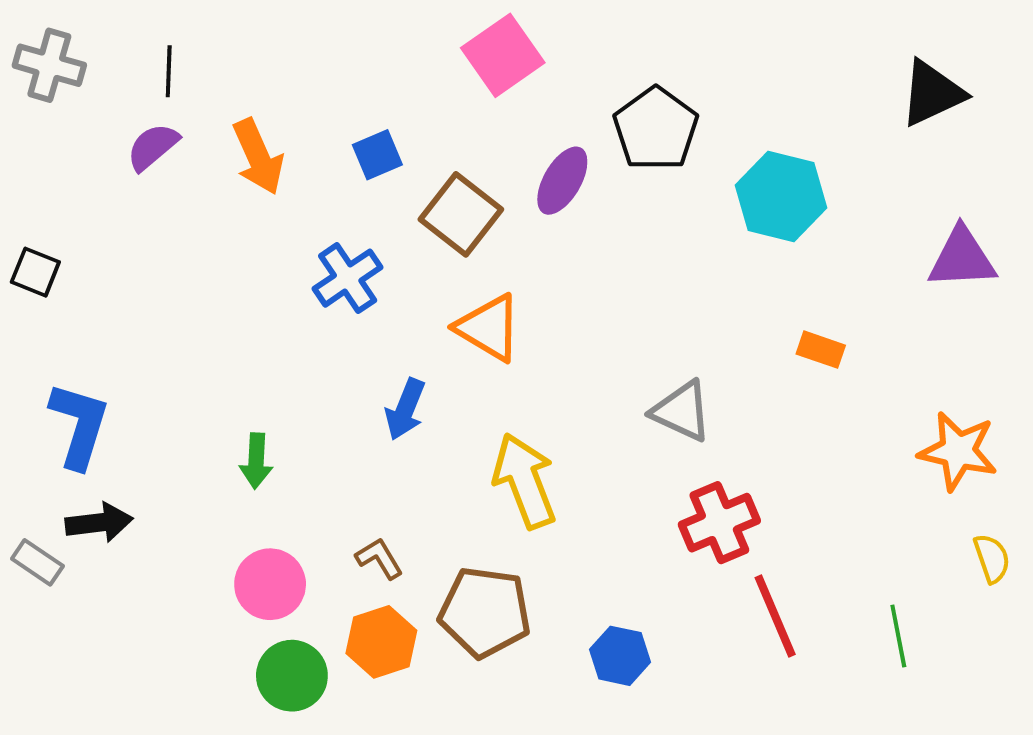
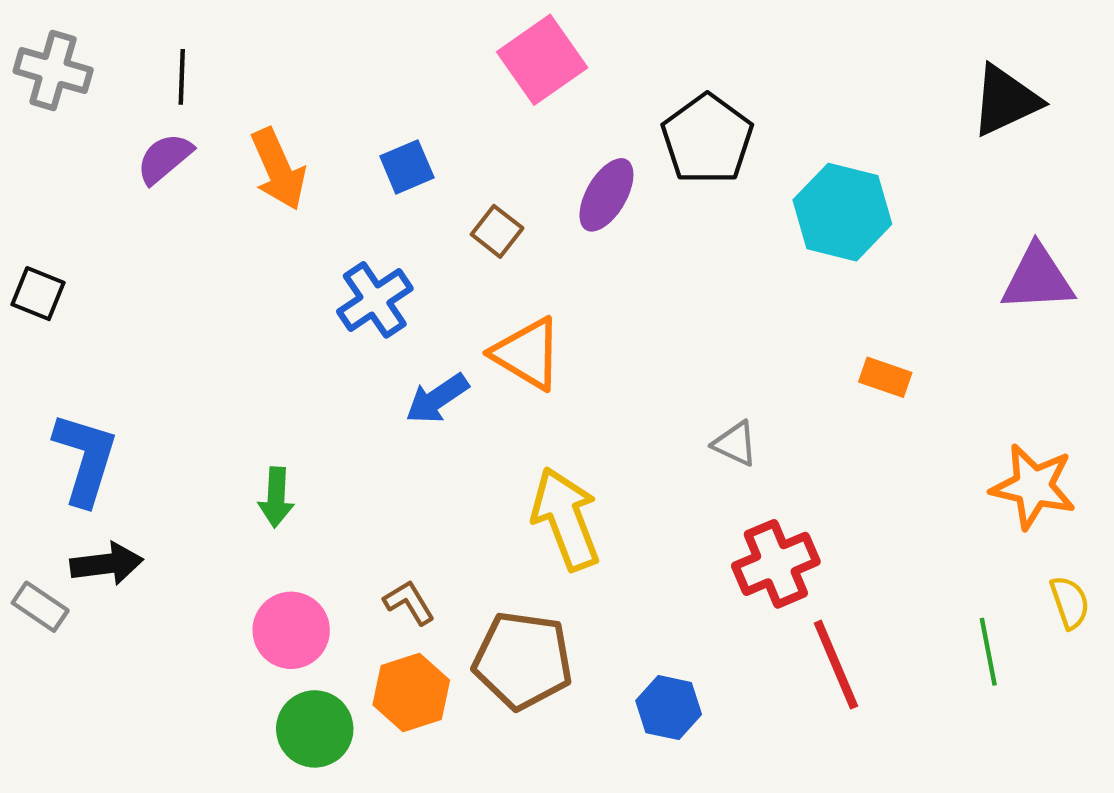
brown square: (461, 214) -> (497, 231), size x0.6
blue arrow: (405, 409) -> (437, 399), moved, turned 34
gray triangle: (682, 411) -> (735, 444), size x0.7
green line: (898, 636) -> (988, 652), moved

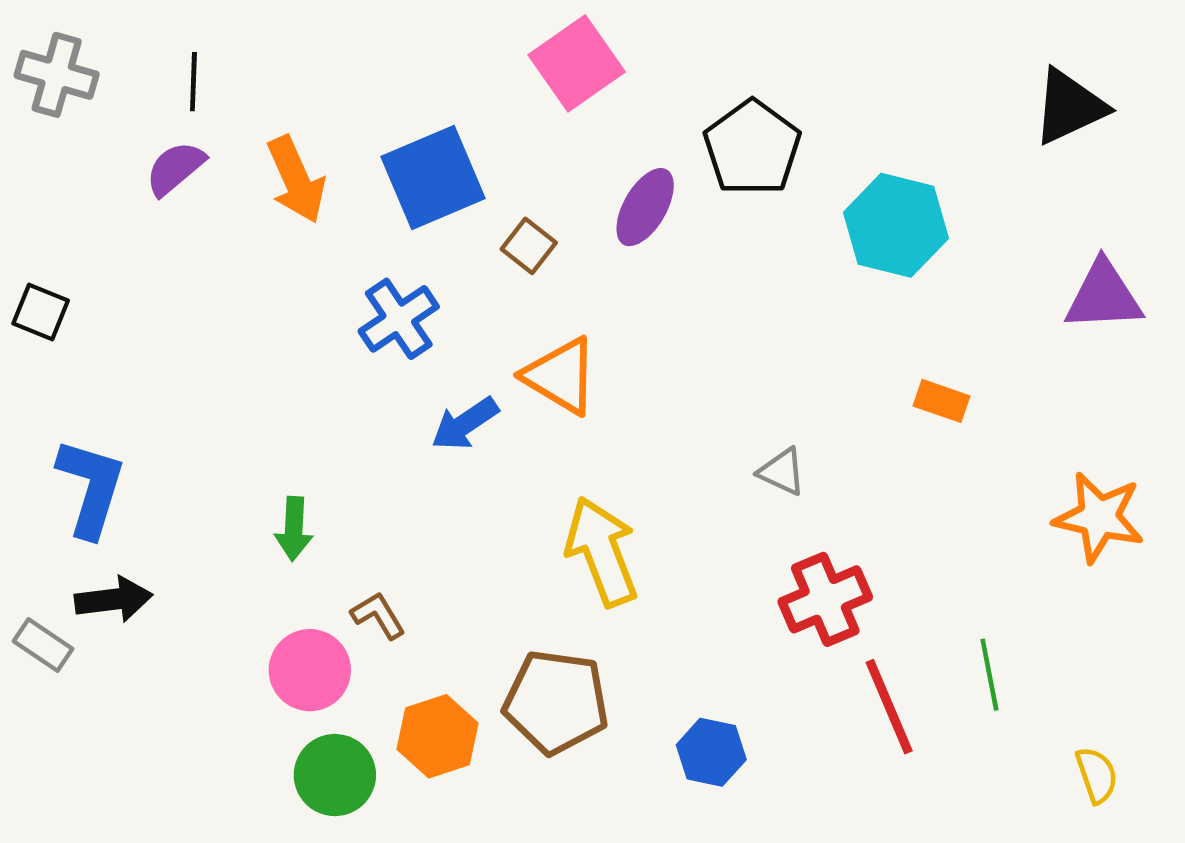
blue square: (407, 167) -> (433, 177), size x1.8
brown L-shape: (409, 602) -> (378, 615), moved
yellow semicircle: (1070, 602) -> (1097, 775), moved
green line: (988, 652) -> (989, 675), moved

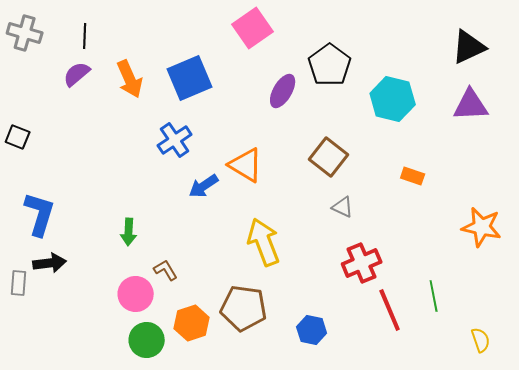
brown square: (529, 246) -> (329, 157), moved, size x1.6
purple triangle: (1104, 296) -> (471, 105), moved
gray rectangle: (43, 645) -> (19, 283), turned 60

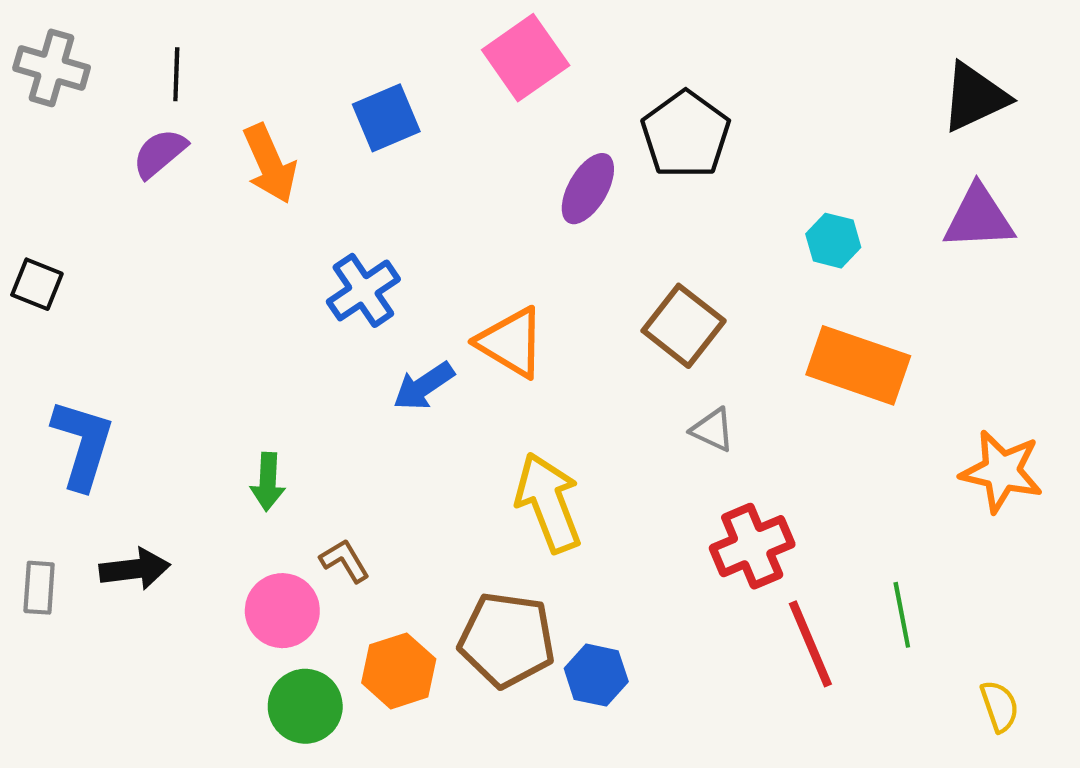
blue square: (190, 78) -> (386, 118), moved, size x0.7
cyan hexagon: (393, 99) -> (833, 241), moved, size x0.6
orange rectangle: (413, 176) -> (858, 365), size x2.0
black arrow: (50, 263) -> (135, 569), moved
blue hexagon: (312, 330) -> (596, 675), moved

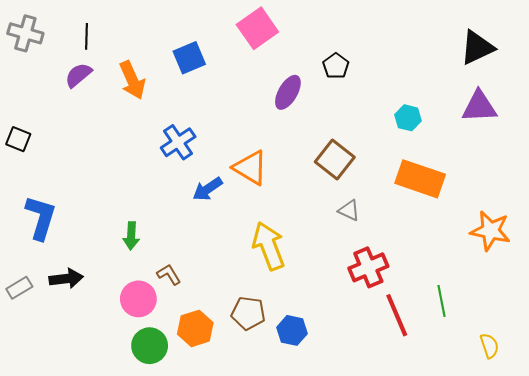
black pentagon: (686, 135) -> (336, 66), size x0.6
gray rectangle: (39, 588) -> (19, 288), turned 55
brown pentagon: (507, 640) -> (248, 313), size x0.7

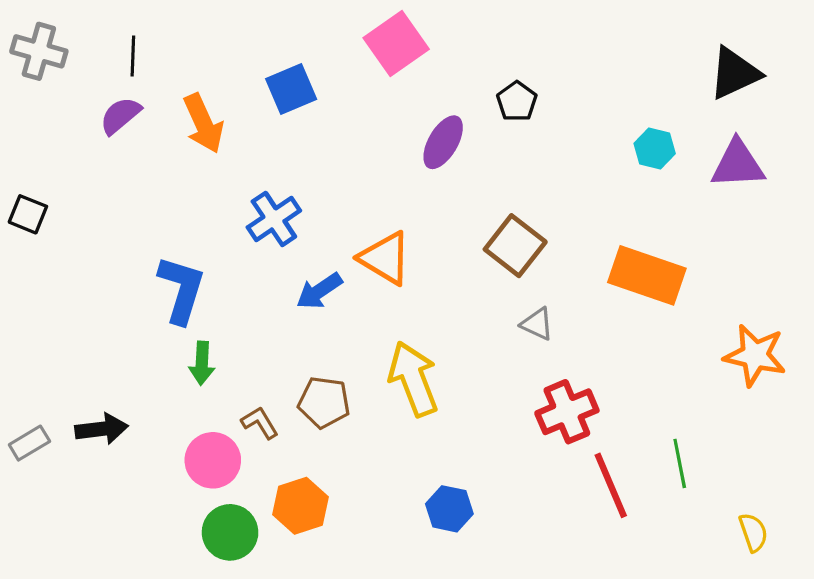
cyan hexagon: (408, 118) -> (655, 148), moved
blue L-shape: (41, 218) -> (181, 290), moved
brown pentagon: (248, 313) -> (324, 402), moved

